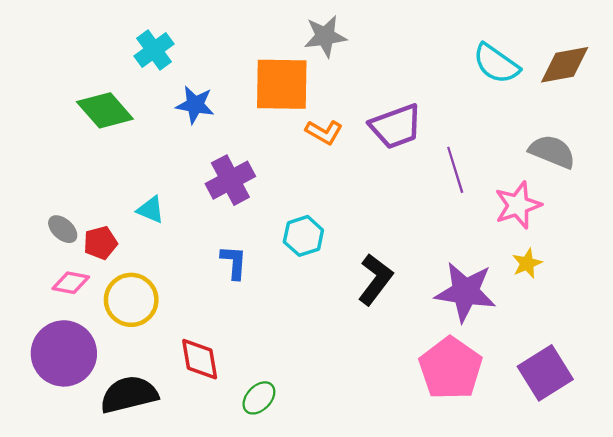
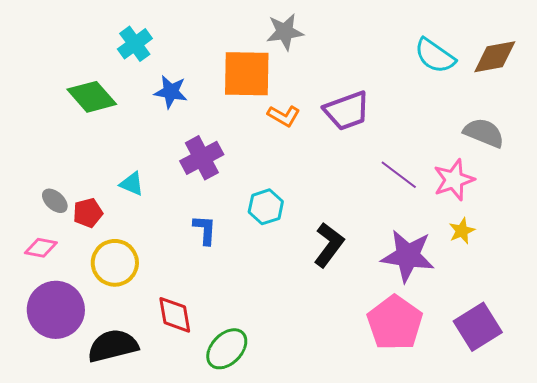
purple line: (455, 170) -> (399, 175), moved, turned -36
pink diamond: (71, 283) -> (41, 248), moved
green ellipse: (259, 398) -> (227, 349), size x1.4

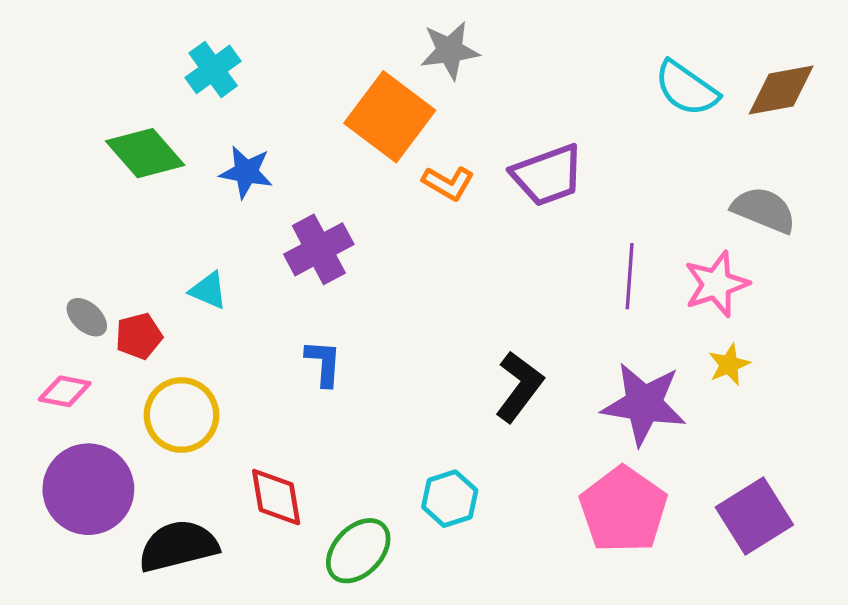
orange square: (247, 74) -> (390, 117), turned 36
blue star: (171, 92) -> (246, 172), moved
purple line: (399, 175) -> (630, 276), turned 57
cyan hexagon: (266, 207) -> (450, 499), moved

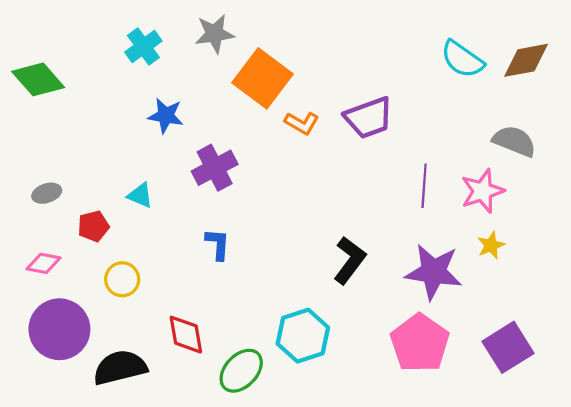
gray star: (450, 50) -> (215, 34), moved
green diamond: (145, 153) -> (38, 79), moved
gray ellipse: (87, 317) -> (47, 193), moved, turned -60
yellow circle: (181, 415) -> (122, 279), size x0.7
cyan hexagon: (450, 499) -> (303, 336), size x1.4

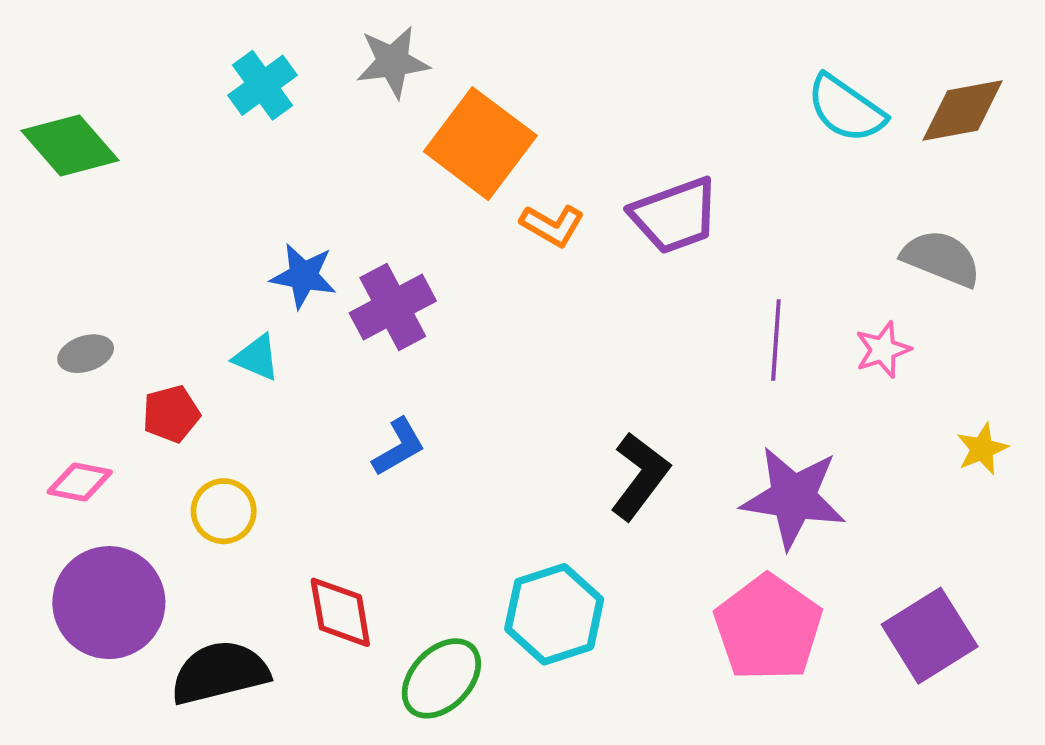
blue star: (166, 116) -> (303, 276), moved
pink star: (482, 191) -> (883, 350), size x0.7
blue L-shape: (218, 244) -> (399, 447), turned 56
yellow star: (491, 245) -> (982, 449), moved

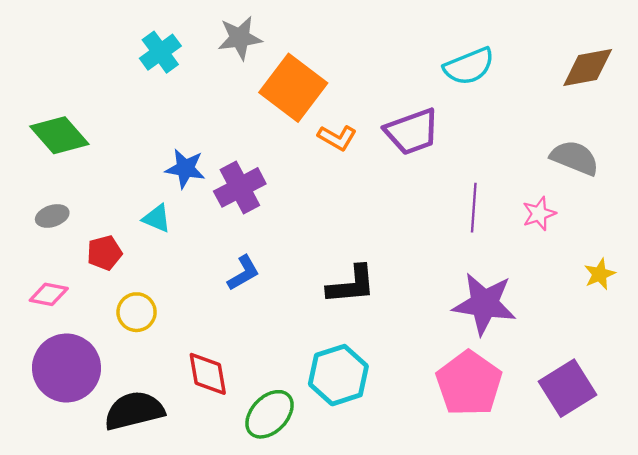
cyan semicircle: (846, 109) -> (469, 66), moved, turned -57
green diamond: (70, 146) -> (59, 135), moved
black L-shape: (640, 476) -> (351, 285), moved, turned 48

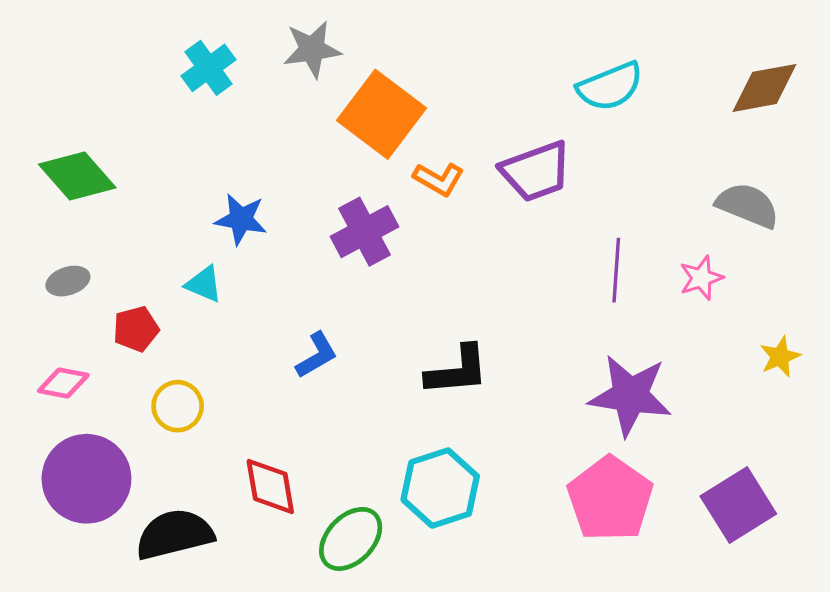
purple cross: (240, 187) -> (365, 232), moved

